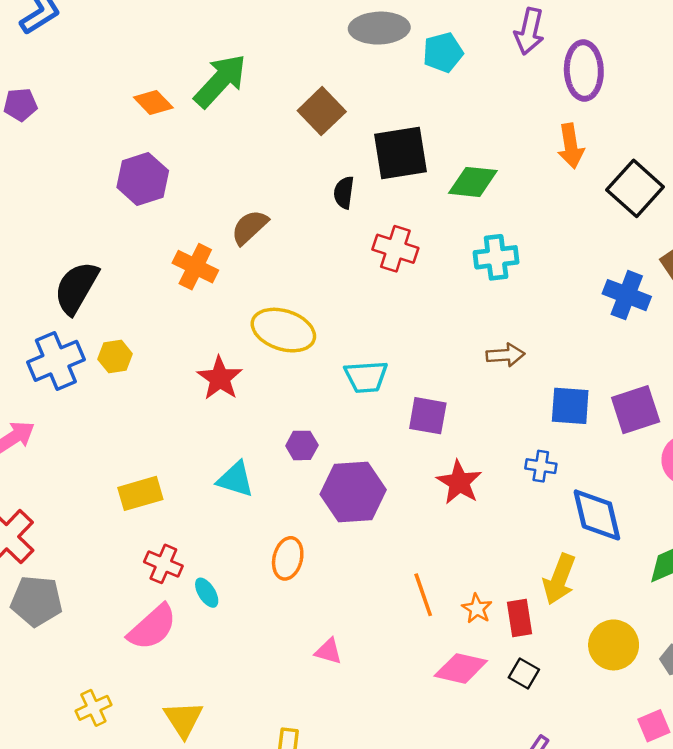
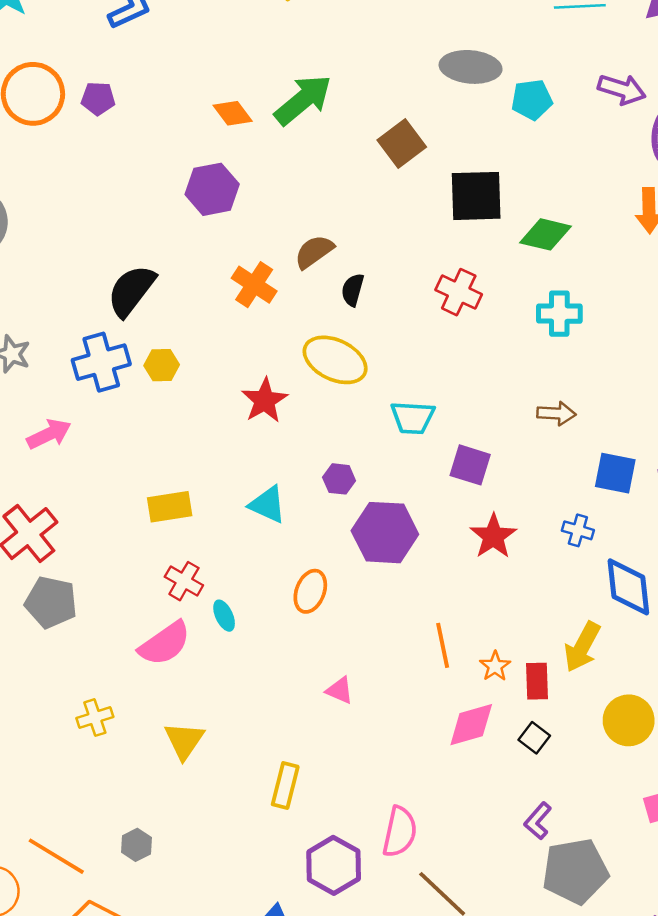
purple arrow: (529, 31) -> (622, 89), turned -93
black semicircle: (344, 193) -> (353, 290), moved
pink diamond: (461, 668) -> (471, 725), turned -36

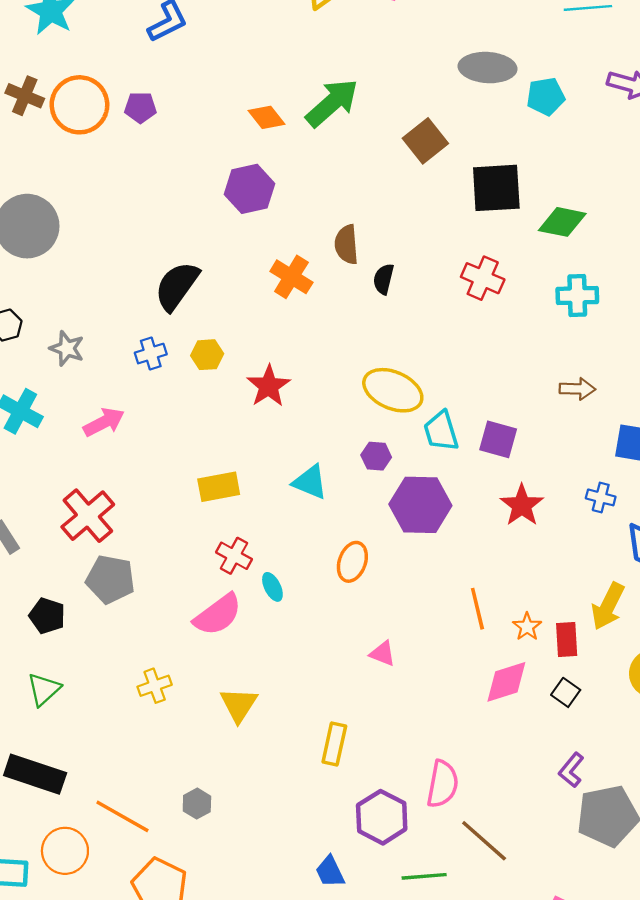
brown semicircle: (314, 252) -> (346, 244), turned -57
yellow ellipse: (335, 360) -> (393, 390), moved
blue cross: (101, 362) -> (151, 354), size x0.6
red star: (265, 400) -> (269, 386), moved
cyan trapezoid: (413, 418) -> (441, 431), moved, turned 72

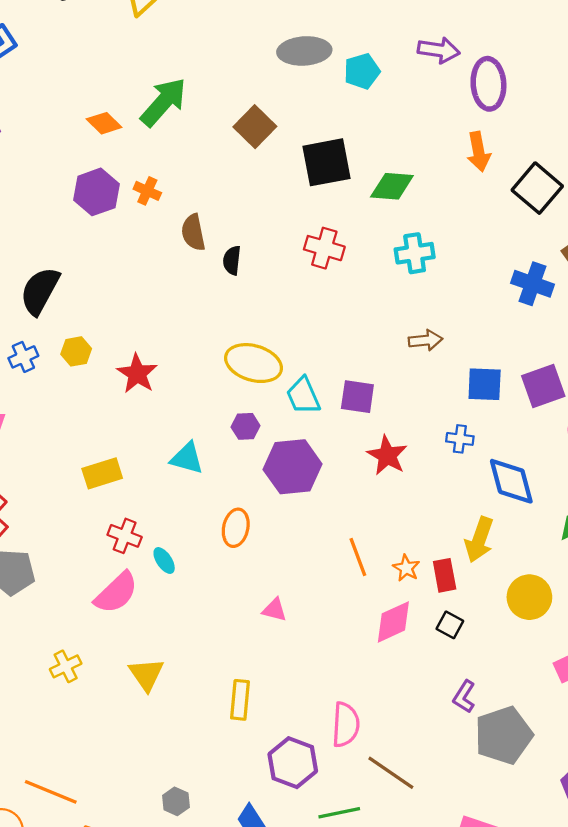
orange cross: (291, 277) -> (147, 191), moved, size x0.7
gray hexagon: (197, 804) -> (176, 801), moved

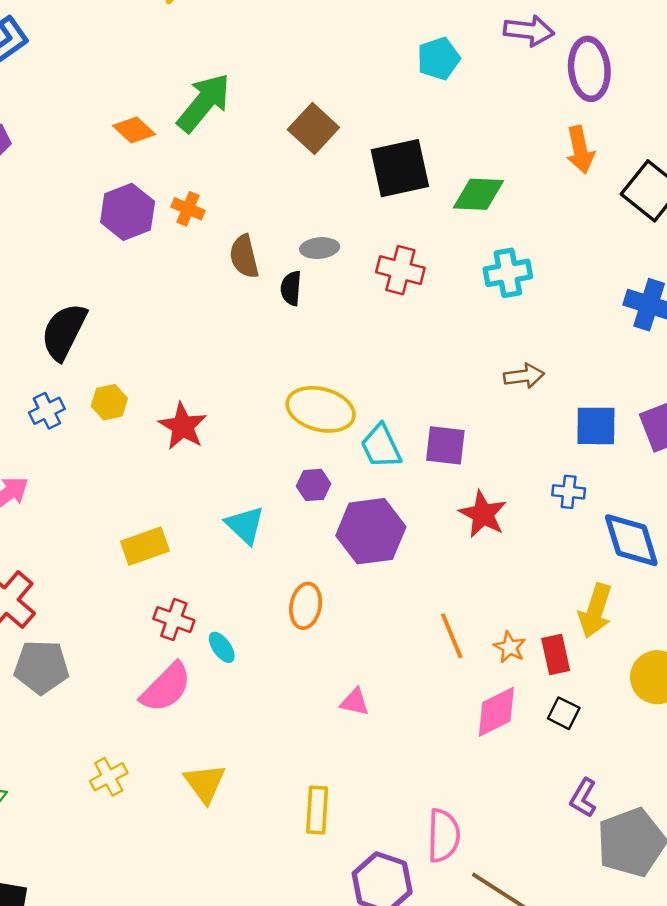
gray ellipse: (304, 51) -> (320, 248), moved, size x0.6
cyan triangle: (187, 458) -> (245, 525), turned 30

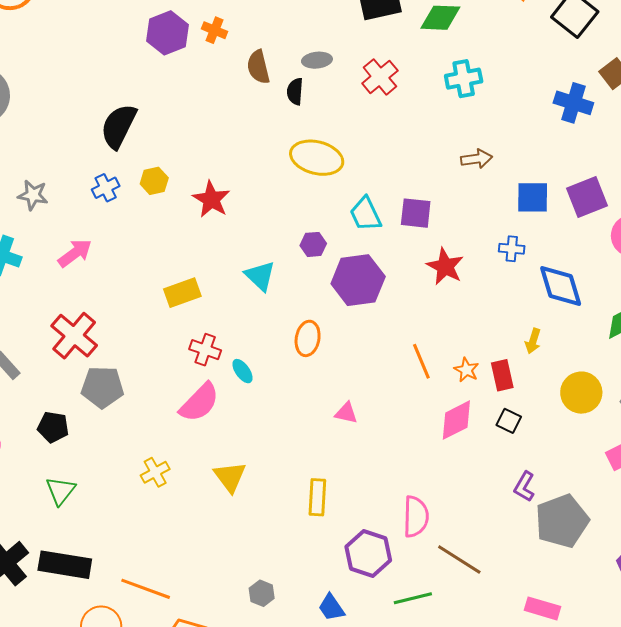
red cross: (400, 270) -> (380, 77), turned 36
yellow ellipse: (321, 409) -> (317, 158), moved
yellow arrow: (595, 611) -> (533, 341), size x0.6

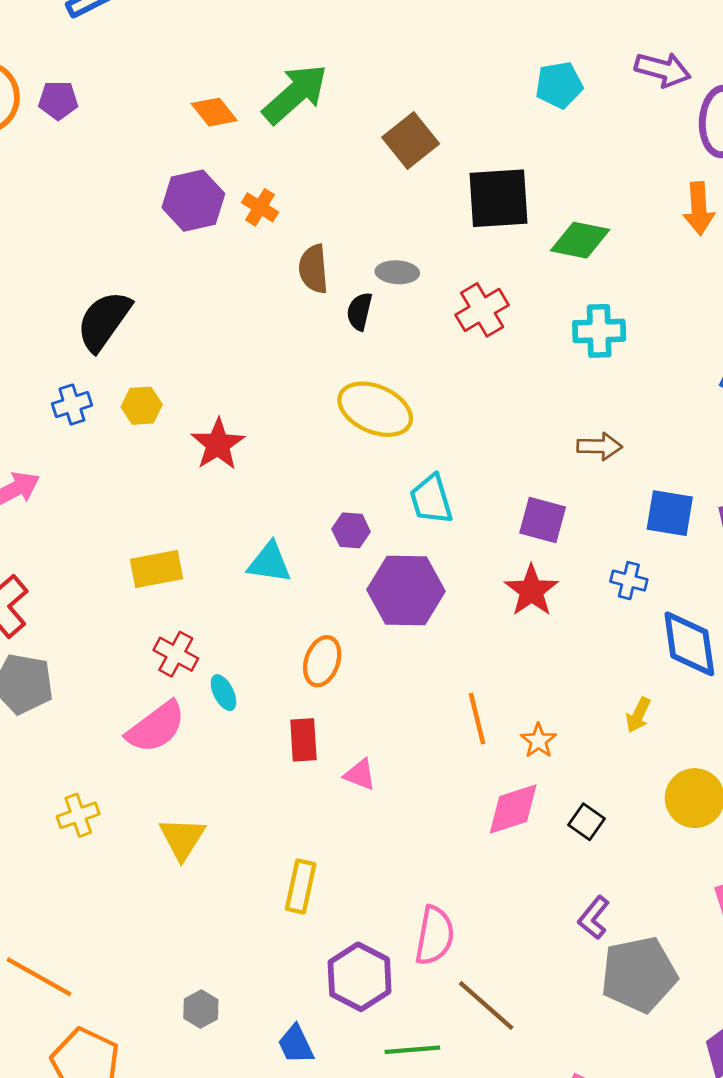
purple square: (416, 213) -> (543, 520), moved
cyan triangle: (260, 276) -> (269, 563), turned -44
red rectangle: (502, 375) -> (303, 740), moved

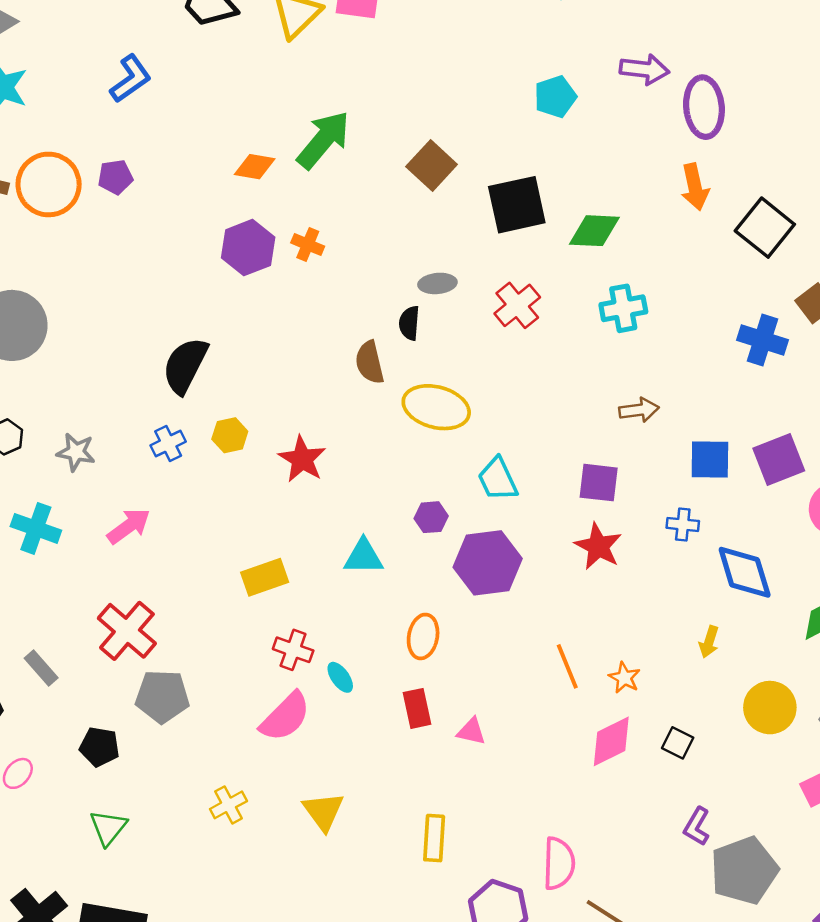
orange diamond: (214, 112) -> (255, 167), turned -33
brown semicircle: (313, 269) -> (370, 362), moved

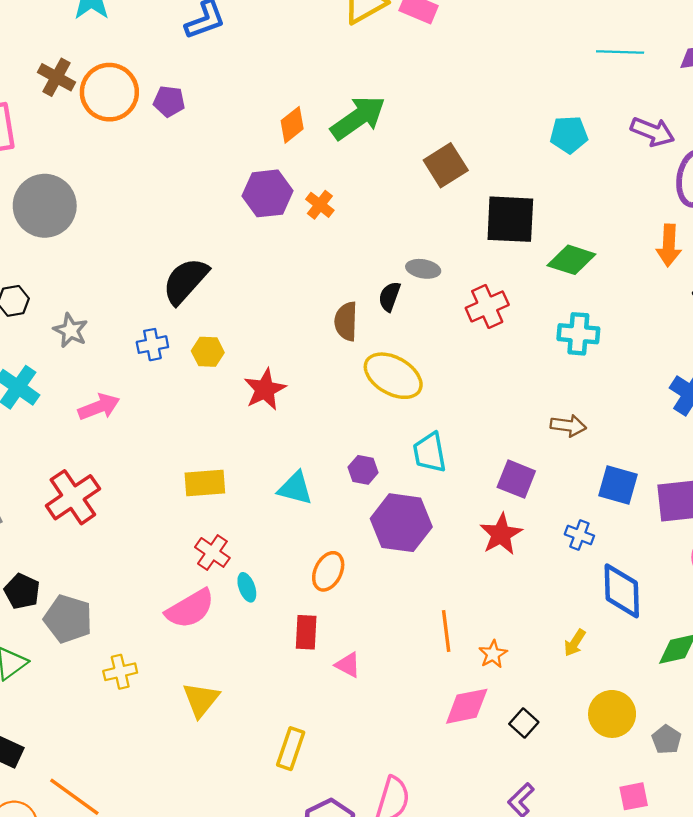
orange diamond: (255, 167) -> (292, 125), turned -63
gray pentagon: (162, 696) -> (68, 619), moved

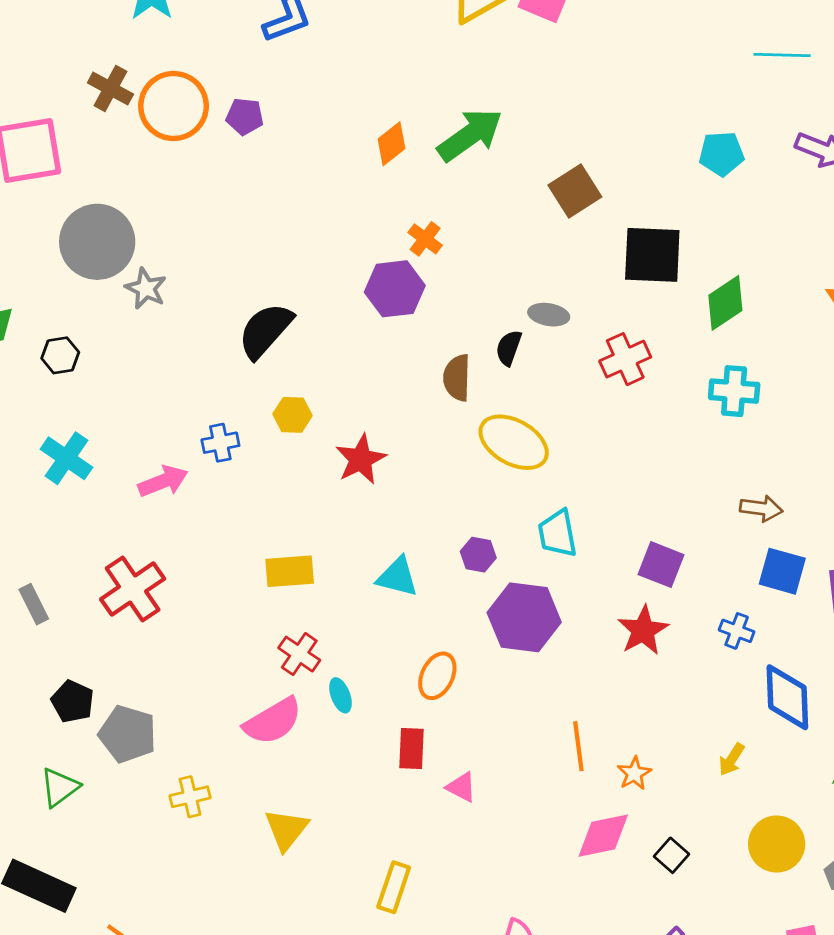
purple hexagon: (268, 193) -> (395, 289), moved
green diamond: (571, 260) -> (725, 303), turned -51
gray star: (71, 330) -> (146, 288), moved
blue cross: (152, 345) -> (220, 443), moved
brown arrow: (568, 426) -> (761, 508), moved

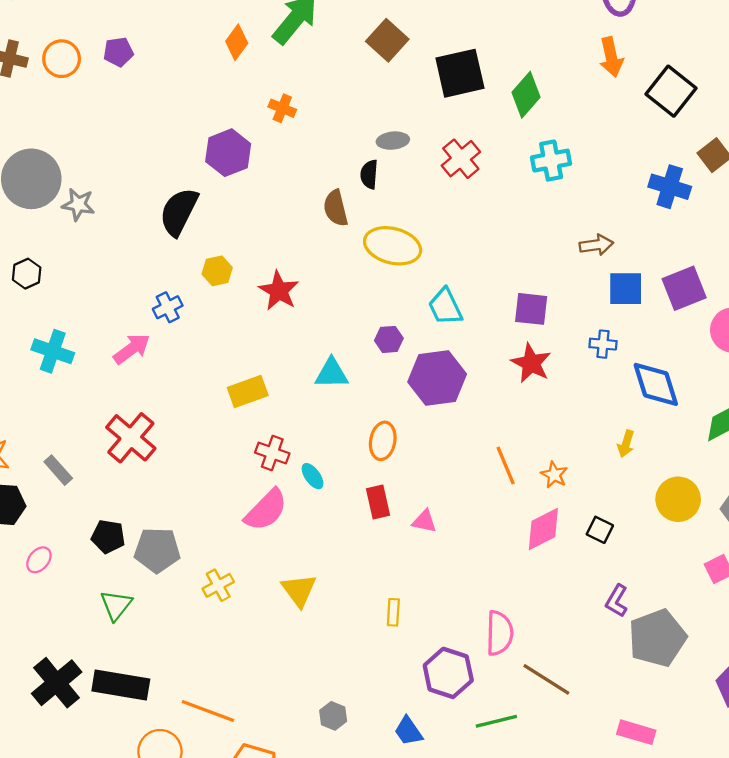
orange circle: (174, 106) -> (62, 59), size x0.7
purple hexagon: (395, 289) -> (228, 153), moved
yellow rectangle: (394, 887) -> (393, 612), size x0.7

